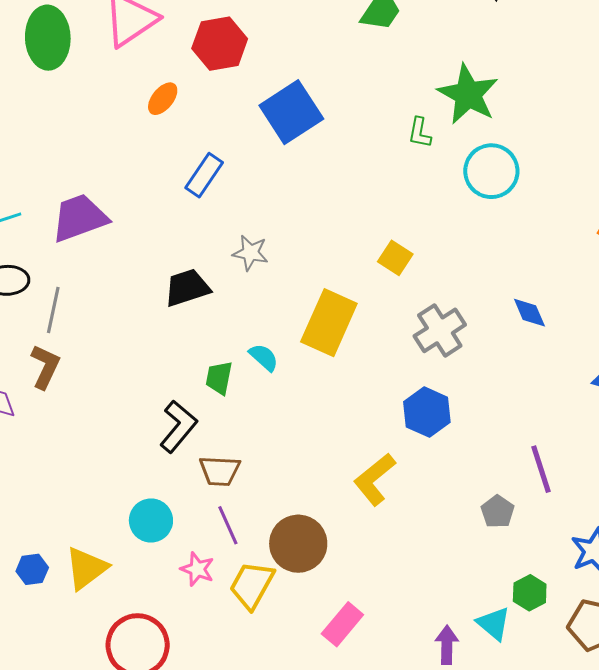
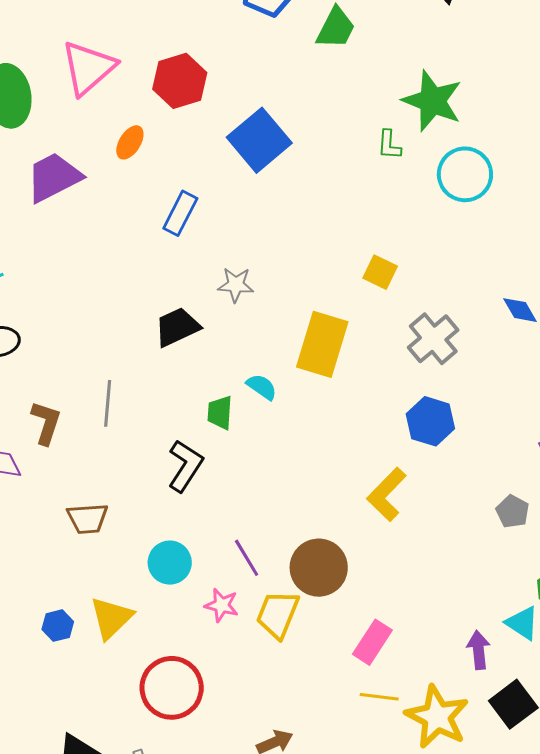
purple trapezoid: (79, 218) -> (54, 177), moved
gray line: (53, 310) -> (108, 403), moved
brown trapezoid: (220, 471) -> (88, 519), moved

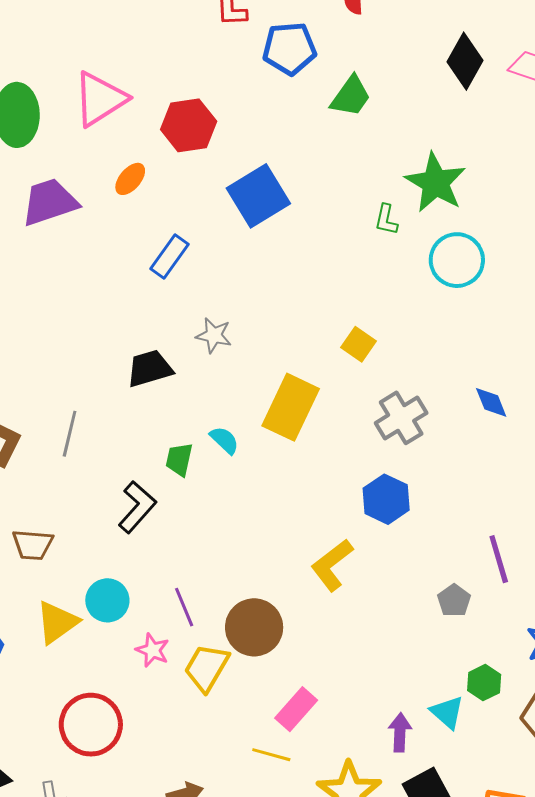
yellow triangle: (111, 618) -> (57, 622), moved
yellow line: (379, 697) -> (271, 755), moved

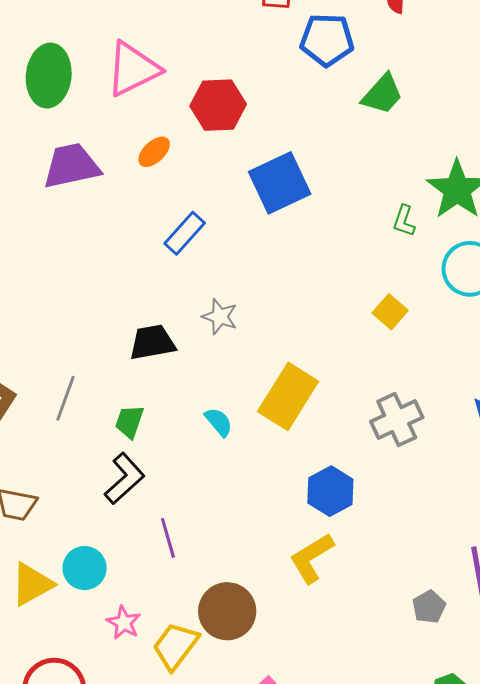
yellow square: (359, 344) -> (390, 312), moved
green trapezoid: (179, 459) -> (129, 422), moved
blue hexagon: (386, 499) -> (330, 491), moved
purple line: (184, 607) -> (168, 538), moved

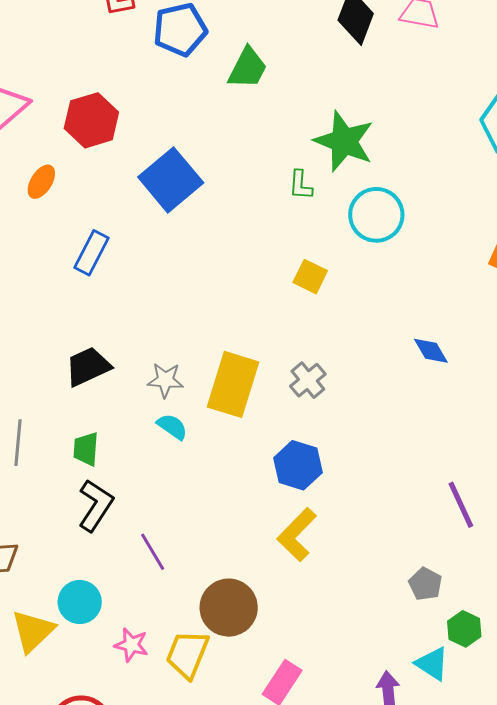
gray star: (220, 317) -> (165, 380), moved
gray cross: (397, 420) -> (308, 380), moved, size x0.7
gray pentagon: (429, 607) -> (425, 584), moved

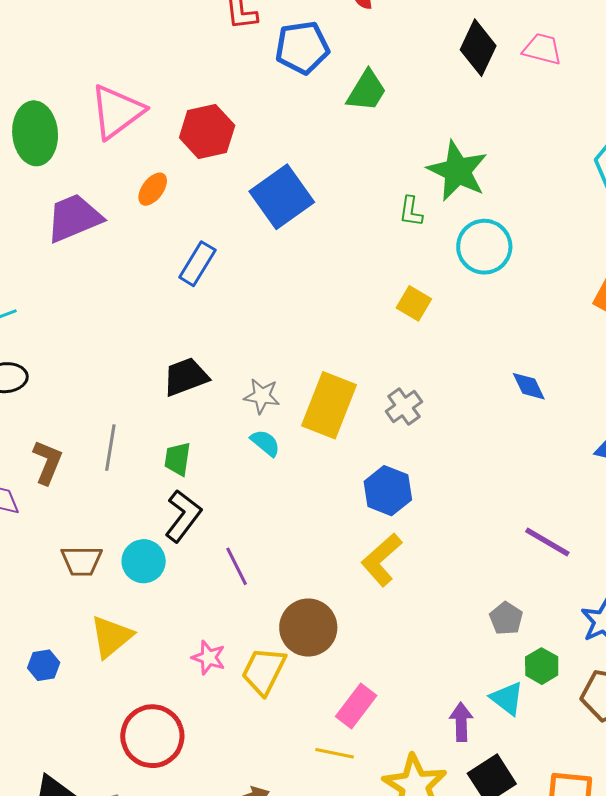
purple line: (461, 505) -> (547, 542), turned -39
cyan circle: (80, 602) -> (144, 561), moved

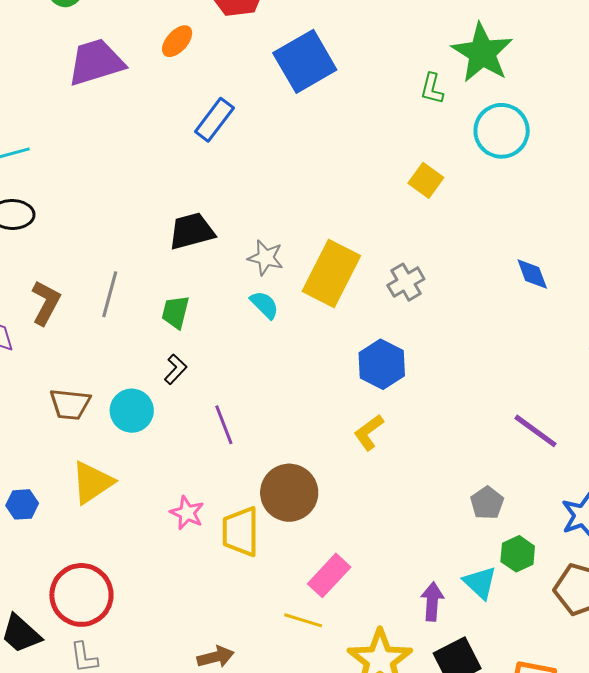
black L-shape: (183, 516) -> (175, 369), size x0.6
yellow L-shape: (382, 560) -> (369, 432), size x0.7
yellow trapezoid: (264, 671) -> (241, 532), turned -32
red circle: (152, 736) -> (81, 595), moved

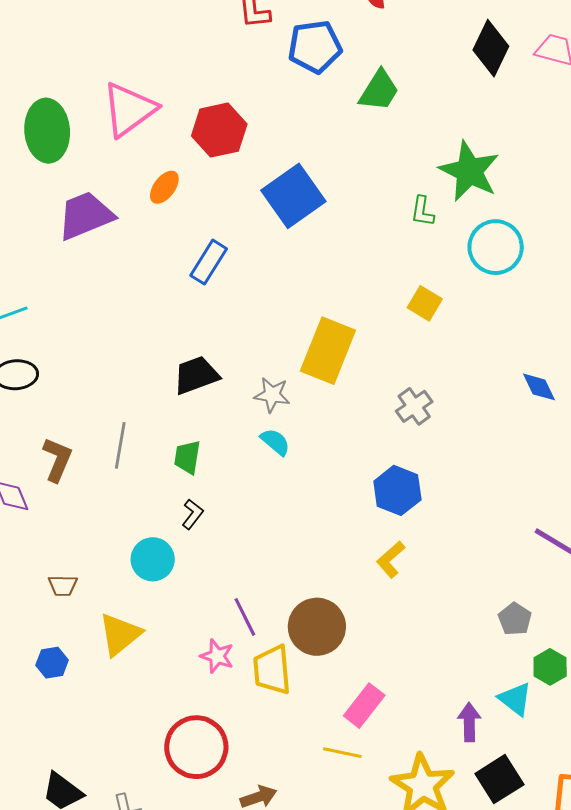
yellow rectangle: (331, 274) -> (328, 351), moved
brown trapezoid: (70, 404) -> (63, 586), moved, size x0.7
purple line: (224, 425) -> (245, 617), moved
red circle: (81, 595) -> (196, 747), moved

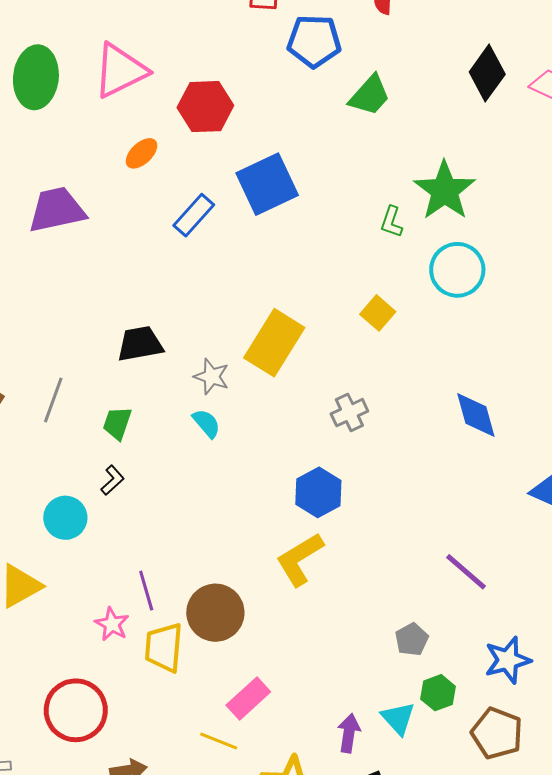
purple trapezoid: (85, 216) -> (57, 210), moved
blue rectangle: (209, 262) -> (194, 215), moved
blue diamond: (539, 387) -> (476, 415), size x1.4
yellow L-shape: (391, 559) -> (300, 559), size x1.5

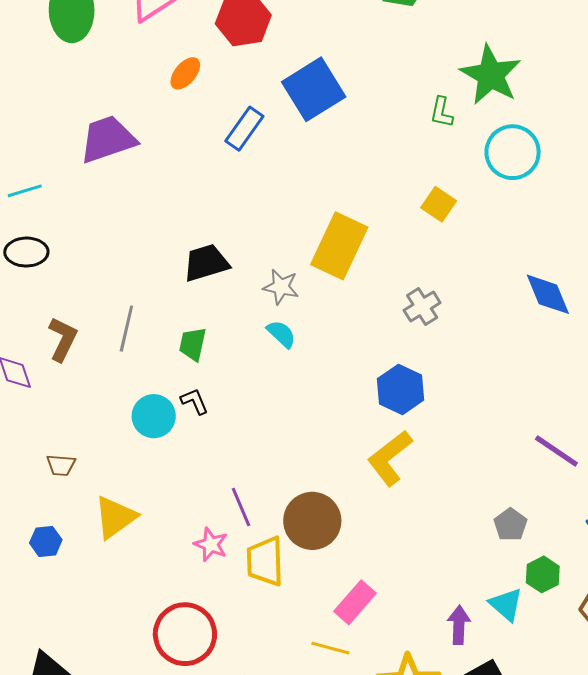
black L-shape: (112, 480) -> (195, 401), turned -64
cyan circle: (65, 518) -> (154, 416), moved

